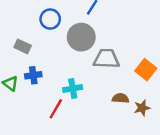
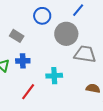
red line: (56, 109) -> (28, 92), moved

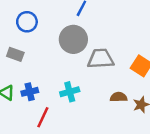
blue circle: (42, 16) -> (27, 22), moved
blue cross: (23, 61) -> (30, 92), moved

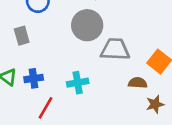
gray rectangle: (15, 54) -> (22, 36), turned 49
brown semicircle: (119, 97) -> (138, 83), moved

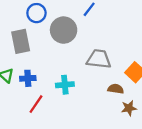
gray circle: (87, 25) -> (64, 30), moved
gray rectangle: (22, 36) -> (21, 41), size x1.5

